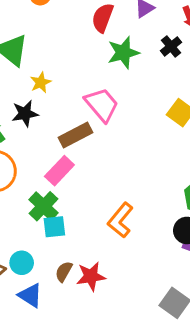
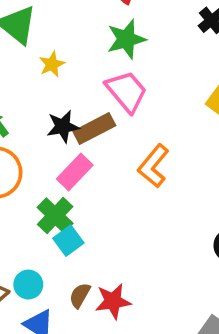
green star: (123, 53) -> (126, 39), moved
black star: (25, 114) -> (63, 126), moved
orange L-shape: (120, 220) -> (153, 166), moved
cyan square: (54, 227) -> (68, 241), turned -30

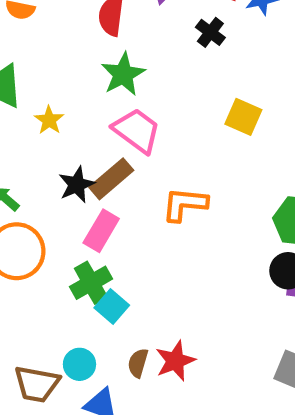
orange L-shape: (153, 166) -> (185, 204), turned 69
green cross: (55, 215) -> (91, 283), turned 30

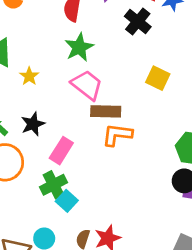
black cross: (210, 32) -> (138, 21), size x1.4
brown rectangle: (111, 179) -> (106, 111), moved, turned 40
black star: (77, 185) -> (33, 124), moved

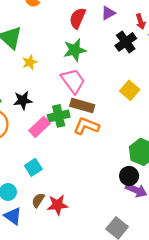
green cross: (54, 185) -> (59, 116), moved

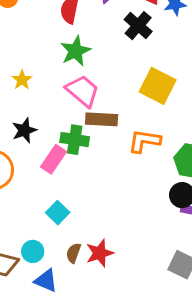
yellow square: (130, 90) -> (158, 86), size x1.4
green cross: (59, 116) -> (75, 140), turned 35
orange L-shape: (86, 126) -> (144, 141), moved

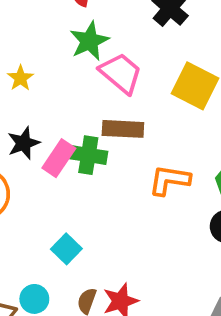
pink trapezoid: (83, 91) -> (121, 73), moved
orange L-shape: (144, 141) -> (169, 180), moved
pink rectangle: (53, 159) -> (59, 158), moved

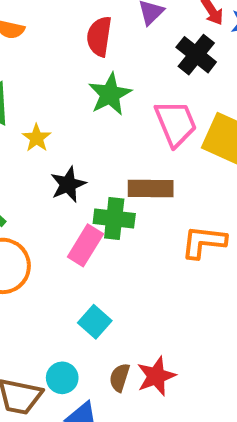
pink trapezoid: (121, 73) -> (176, 123), moved, turned 30
black star: (24, 143) -> (68, 184), moved
pink rectangle: (59, 158) -> (85, 245), moved

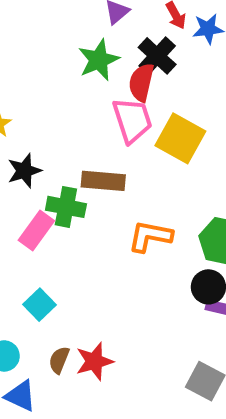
red semicircle: (99, 36) -> (141, 82), moved
green star: (110, 94) -> (99, 60), moved

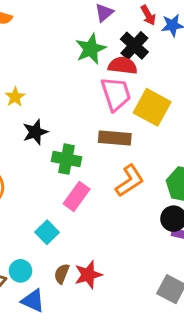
red semicircle: (141, 82) -> (123, 66), turned 84
brown rectangle: (103, 181) -> (115, 138), moved
pink rectangle: (36, 231) -> (77, 196), moved
orange L-shape: (150, 236) -> (130, 181), turned 136

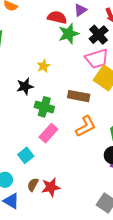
red semicircle: (123, 66) -> (57, 17), moved
pink trapezoid: (116, 94) -> (97, 59), moved, turned 85
yellow star: (15, 97) -> (44, 66), moved

